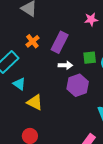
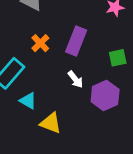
white arrow: (65, 65) -> (75, 79), moved, turned 56

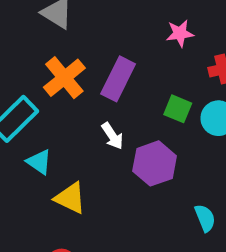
orange cross: (40, 43) -> (64, 78), size x1.5
green square: (118, 58) -> (178, 109), turned 30

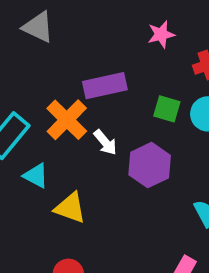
orange cross: (64, 78) -> (67, 120), moved
purple rectangle: (118, 79) -> (105, 86), turned 57

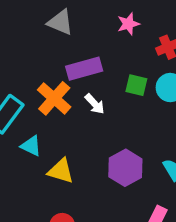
gray triangle: (38, 27) -> (60, 22), moved
white arrow: (105, 142) -> (95, 104), moved
purple hexagon: (150, 165) -> (125, 168), moved

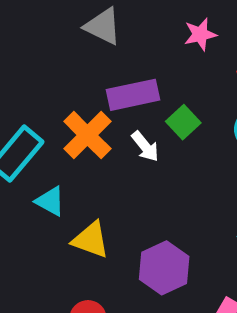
green square: (136, 85) -> (183, 122), moved, turned 30
purple hexagon: (125, 168) -> (164, 268), moved

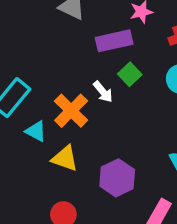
purple rectangle: (133, 95) -> (114, 41), moved
orange cross: (87, 135) -> (71, 111), moved

